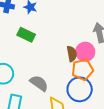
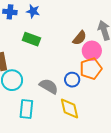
brown semicircle: (72, 54) -> (80, 38), moved, turned 56
blue circle: (80, 89) -> (72, 80), moved, size x0.6

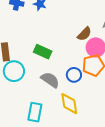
green rectangle: (31, 39) -> (43, 52), moved
cyan rectangle: (26, 109) -> (35, 112), moved

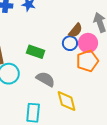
blue circle: (74, 75) -> (70, 43), moved

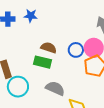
brown semicircle: (76, 30) -> (49, 48), moved, turned -105

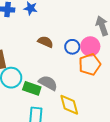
green rectangle: (43, 62) -> (32, 88), moved

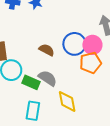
brown semicircle: (45, 42) -> (47, 50), moved
blue circle: (72, 47) -> (74, 44), size x1.5

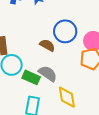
blue circle: (74, 44) -> (65, 31), moved

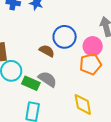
yellow diamond: (67, 97) -> (83, 104), moved

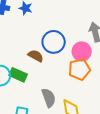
gray semicircle: (47, 79) -> (49, 98), moved, turned 36
green rectangle: (31, 83) -> (18, 75), moved

